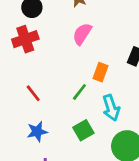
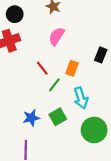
red line: (33, 93) -> (42, 68), moved
blue star: (37, 132) -> (31, 118), moved

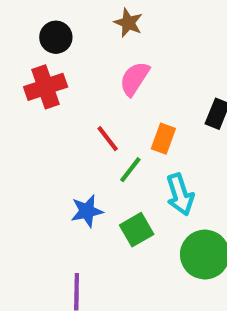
blue star: (31, 118) -> (87, 211), moved

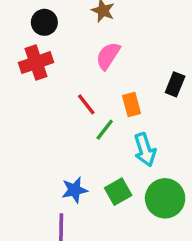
orange rectangle: (163, 139) -> (132, 104), turned -35
blue star: (87, 211) -> (75, 190), moved
green square: (137, 230) -> (118, 192), moved

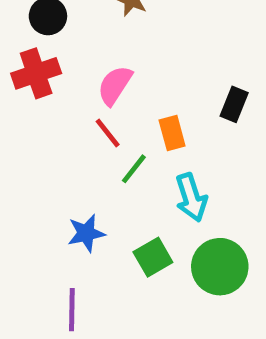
pink semicircle: (108, 56) -> (115, 85), moved
blue star: (75, 190) -> (86, 233), moved

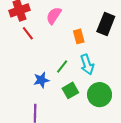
black rectangle: (234, 104) -> (106, 24), size x1.5
red line: (108, 133) -> (28, 33), moved
green line: (134, 169) -> (62, 67), moved

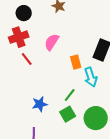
cyan arrow: (87, 64) -> (91, 77), moved
green line: (62, 67) -> (70, 95), moved

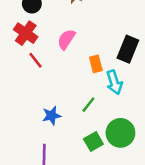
red cross: (19, 37) -> (26, 33), turned -36
green square: (68, 114) -> (93, 142), moved

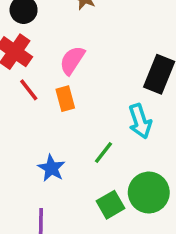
orange rectangle: (96, 64) -> (65, 99), moved
blue star: (52, 116) -> (51, 168), turned -30

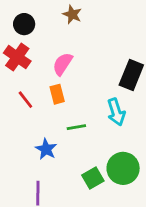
red line: (29, 90) -> (25, 100), moved
green line: (104, 153) -> (76, 127), moved, turned 42

